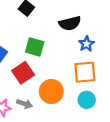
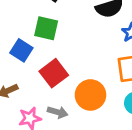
green square: (35, 47) -> (46, 28), moved

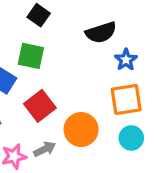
gray arrow: (58, 112) -> (45, 149), turned -42

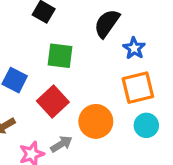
black semicircle: (101, 32) -> (107, 23), turned 148
green square: (31, 56) -> (60, 56), moved

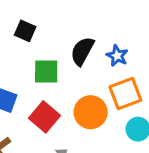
black semicircle: (107, 23) -> (82, 51), moved
orange circle: (96, 121) -> (91, 112), moved

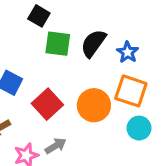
green square: (46, 72) -> (58, 44), moved
orange square: (125, 93) -> (131, 91), turned 32

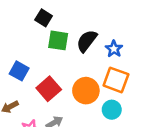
cyan circle: (139, 128) -> (112, 110), moved

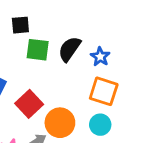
black square: (44, 18) -> (20, 25), turned -35
orange circle: (86, 91) -> (60, 123), moved

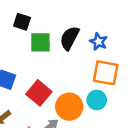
black square: (20, 25) -> (22, 22), turned 30
cyan circle: (100, 125) -> (97, 100), moved

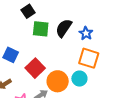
black square: (22, 22) -> (28, 11), turned 32

